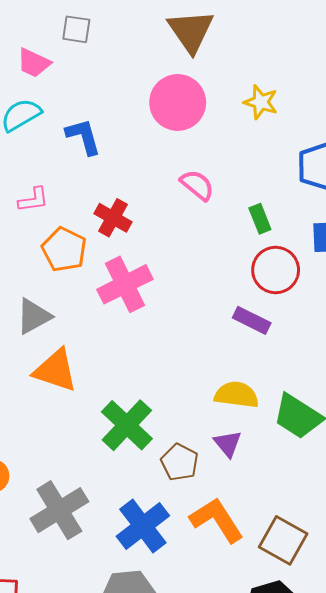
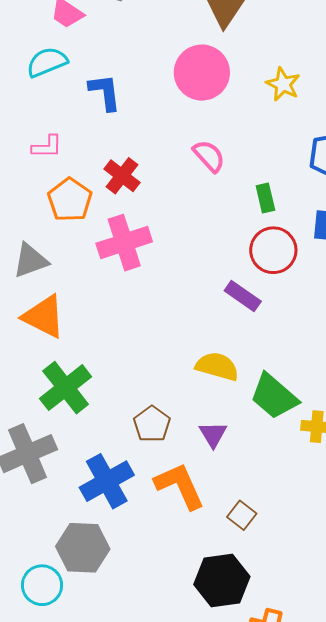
green cross: (127, 425) -> (66, 388), moved
purple triangle: (228, 444) -> (213, 434), moved
brown square: (283, 540) -> (242, 515), size x0.6

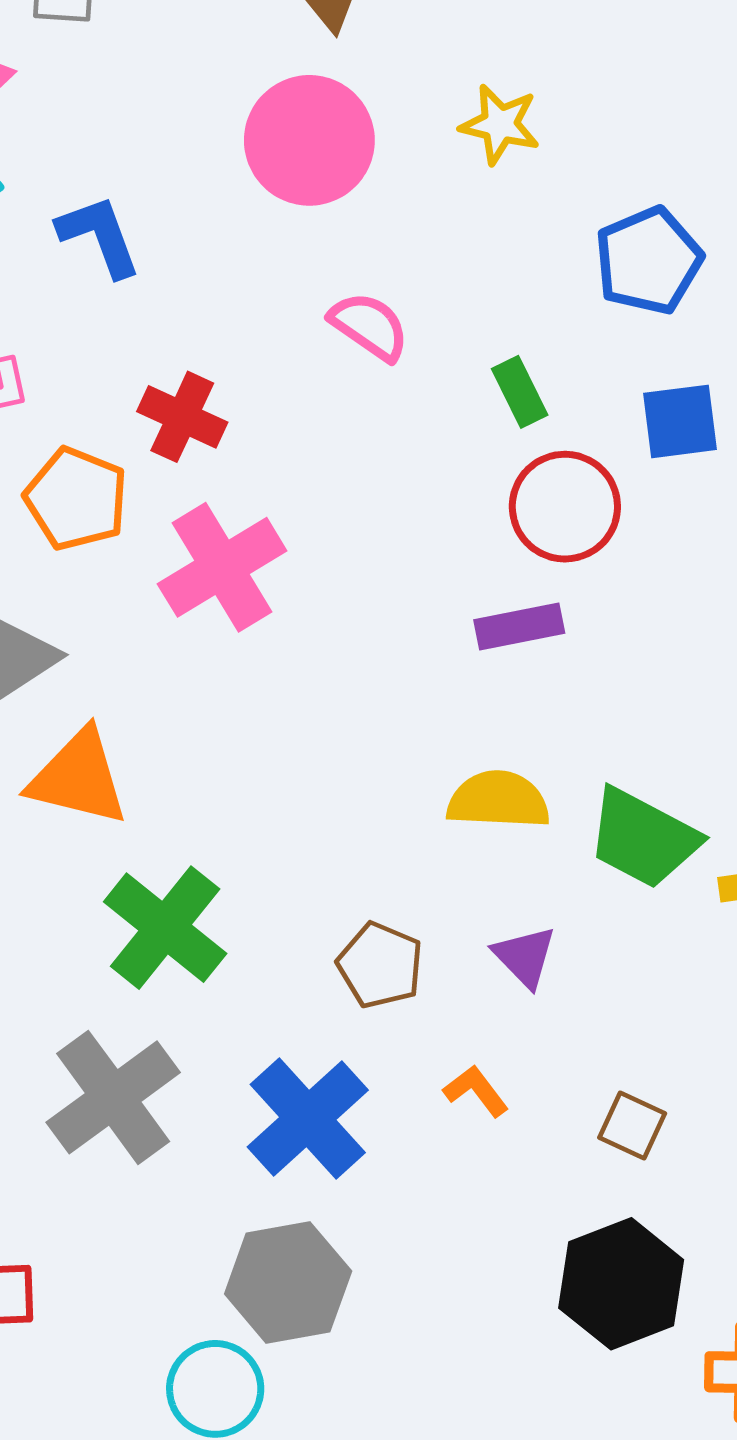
purple rectangle: (243, 296) -> (519, 626), turned -33
orange L-shape: (180, 486) -> (476, 1091), size x0.5

